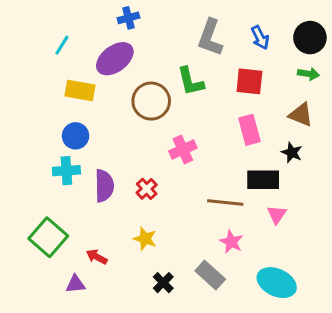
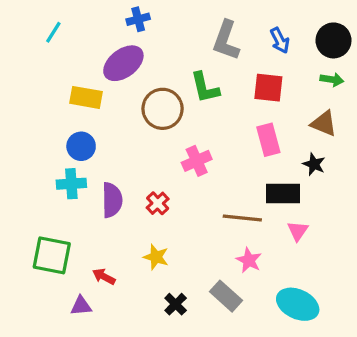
cyan line: (62, 45) -> (53, 32), moved
green square: (48, 237) -> (52, 255), turned -30

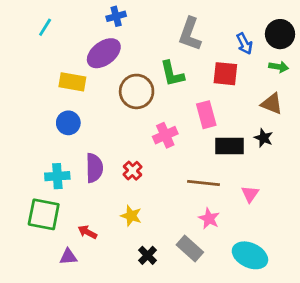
blue arrow: (280, 40) -> (244, 44), moved
pink rectangle: (268, 140) -> (206, 115), moved
cyan cross: (71, 184) -> (57, 176), moved
black rectangle: (283, 193) -> (229, 146), moved

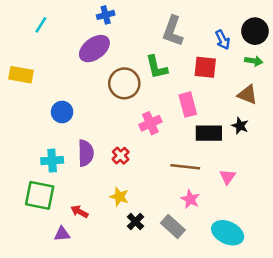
yellow rectangle: (72, 82) -> (21, 75), moved
black cross: (148, 255) -> (135, 222), moved

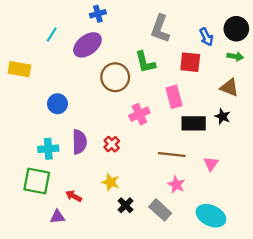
cyan line: (41, 25) -> (52, 35), moved

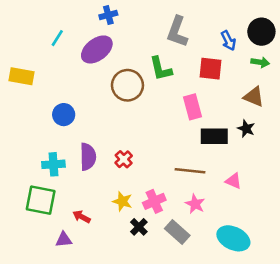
pink cross: (139, 114) -> (154, 201), moved
pink triangle: (211, 164) -> (233, 181), turned -42

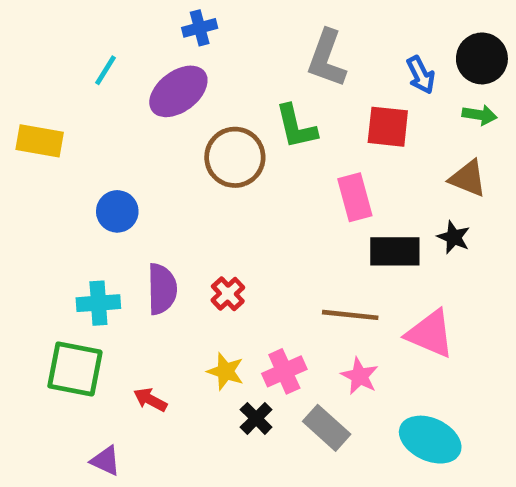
pink triangle: (233, 181) -> (430, 334), size x1.6
purple triangle: (64, 240) -> (106, 461), moved, turned 30

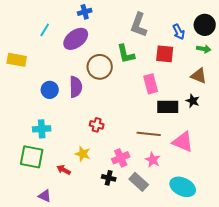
purple semicircle: (162, 289) -> (76, 87), moved
red cross: (228, 294) -> (97, 125), turned -32
yellow star: (225, 371) -> (83, 154), moved
black cross: (256, 418) -> (109, 178), turned -32

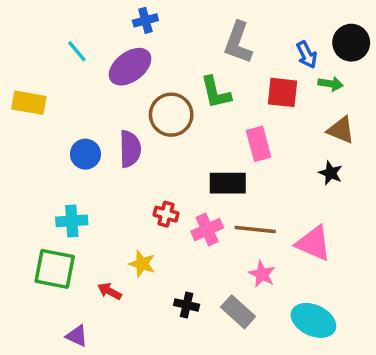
cyan line: (45, 30) -> (77, 51), turned -72
green arrow: (204, 49) -> (331, 84), moved
black rectangle: (168, 107) -> (228, 183), moved
pink cross: (121, 158) -> (207, 230), moved

